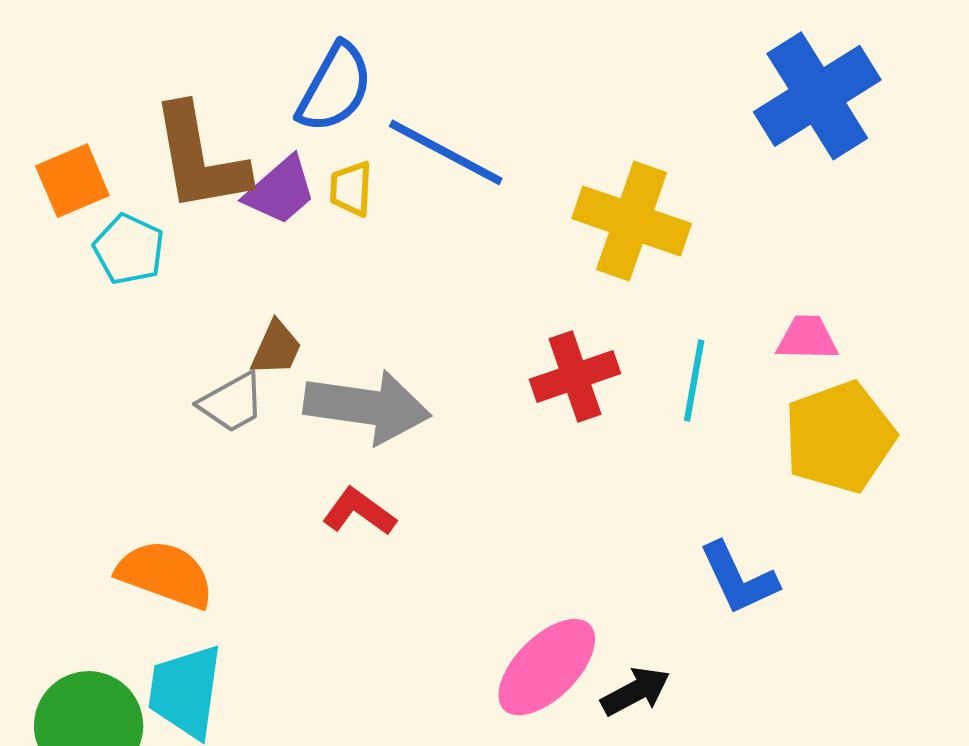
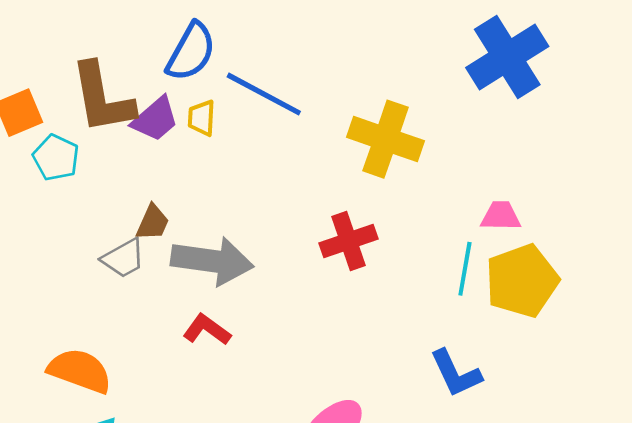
cyan line: (694, 380) -> (465, 269), moved

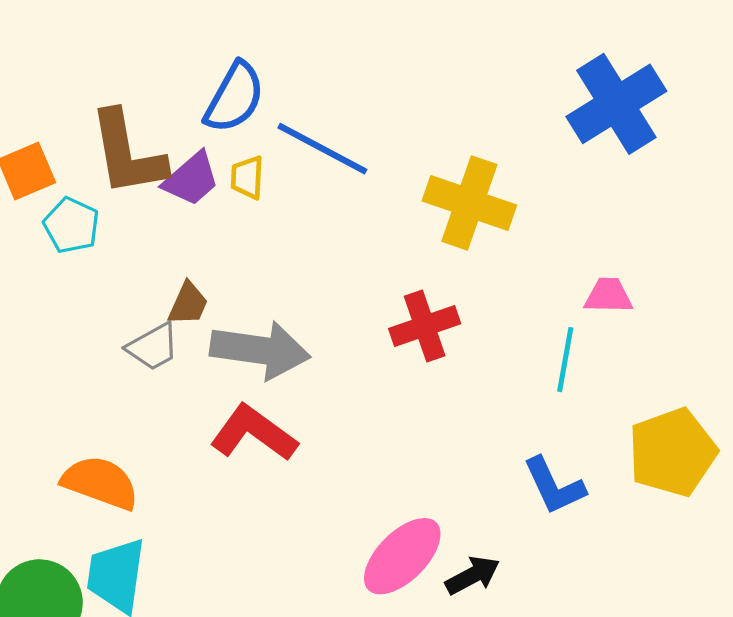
yellow pentagon: (522, 281) -> (672, 452), moved
red L-shape: (207, 330) -> (254, 433), size x1.5

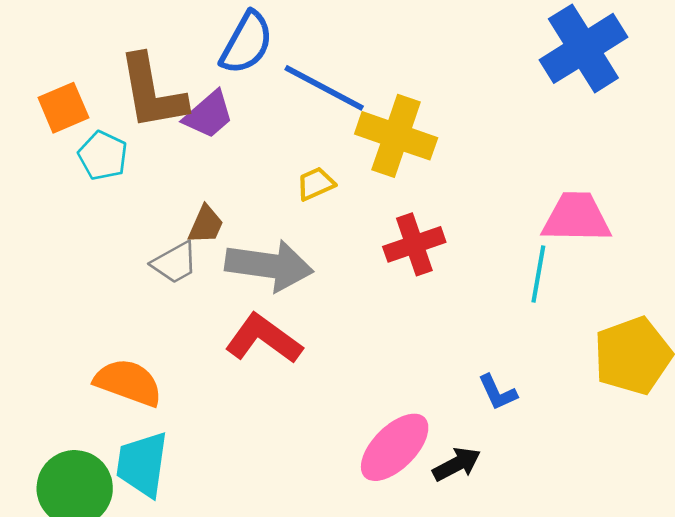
yellow trapezoid: (247, 177) -> (316, 184), moved, turned 63
yellow cross: (469, 203) -> (396, 136), moved
pink trapezoid: (608, 296) -> (576, 218), size x1.6
blue L-shape: (554, 486) -> (497, 392), moved, size x0.7

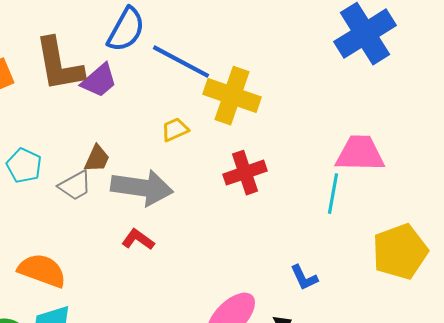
cyan pentagon: (103, 156) -> (24, 166), moved
red L-shape: (264, 339) -> (138, 240), size x0.6

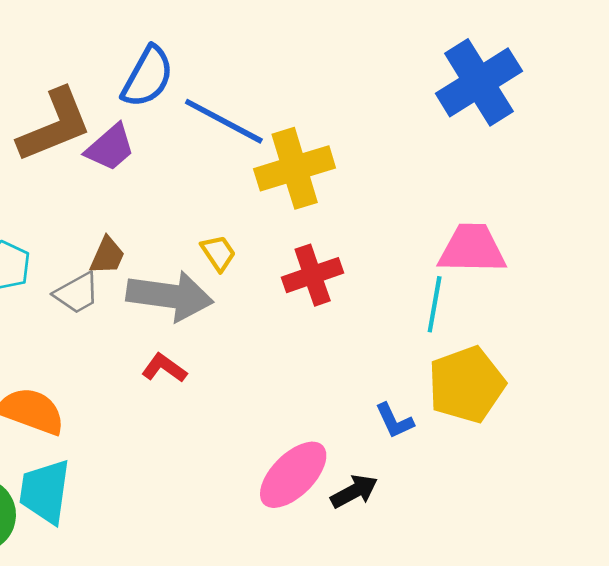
brown L-shape: (59, 65) -> (55, 125), turned -102
yellow cross: (232, 96) -> (295, 168), turned -36
yellow trapezoid: (175, 130) -> (218, 253), moved, turned 80
yellow pentagon: (400, 252) -> (466, 385), moved

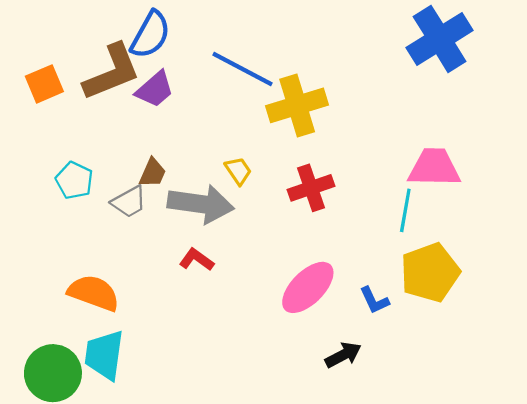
blue semicircle: (148, 77) -> (150, 35), moved
pink ellipse: (293, 475) -> (308, 287), moved

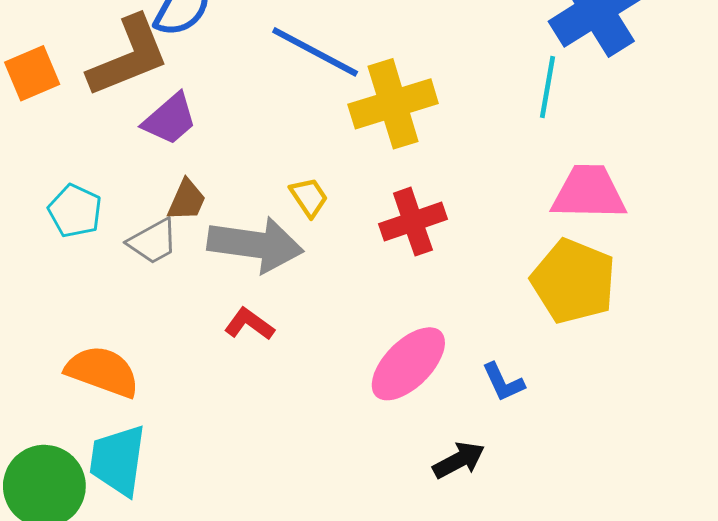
purple trapezoid: (155, 89) -> (170, 119), moved
cyan line: (405, 210) -> (548, 87), moved
yellow pentagon: (430, 272) -> (573, 281), moved, turned -30

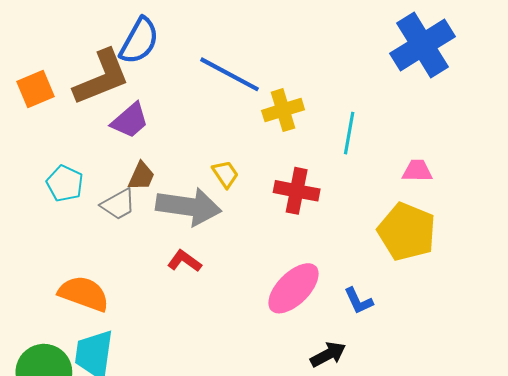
cyan line: (548, 87) -> (349, 133), moved
yellow cross: (393, 104) -> (283, 110), size x0.7
pink trapezoid: (589, 193) -> (417, 171), size x0.6
red cross: (413, 222) -> (297, 191), turned 30

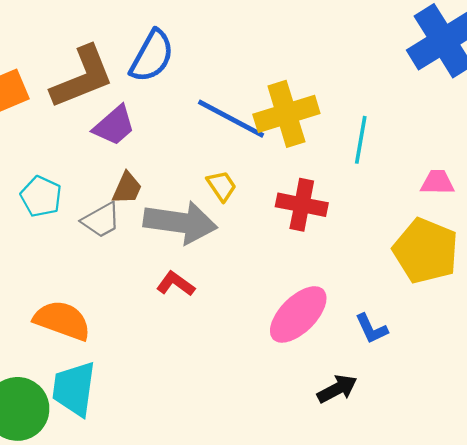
blue semicircle: (139, 41) -> (152, 56), moved
blue line: (230, 74) -> (231, 119), moved
yellow cross: (283, 110) -> (286, 114), size x1.4

